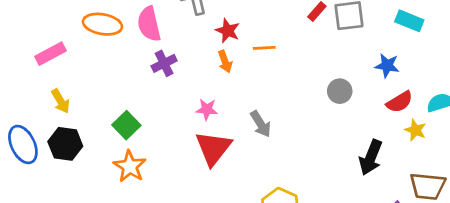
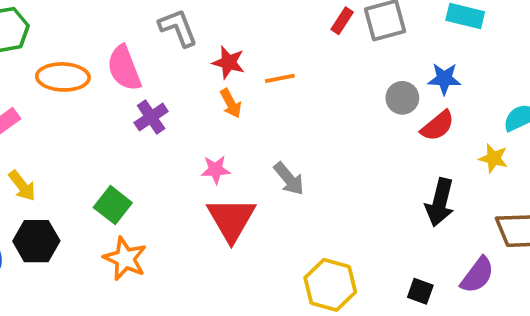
gray circle: (340, 91) -> (402, 98), moved
red semicircle: (400, 102) -> (438, 126), moved

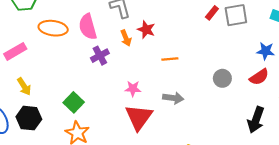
orange line: (280, 78) -> (170, 59), moved
gray circle: (402, 98) -> (222, 78), moved
orange arrow: (231, 103) -> (126, 38), moved
gray arrow: (289, 179) -> (173, 98), turned -48

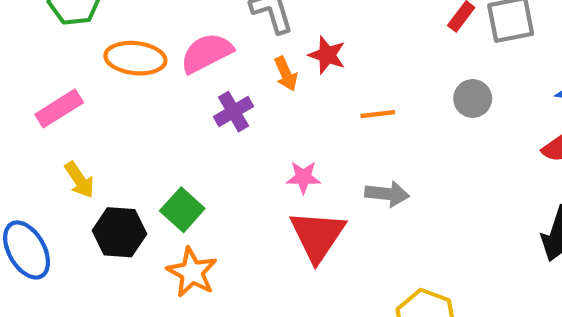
pink semicircle: (88, 27) -> (207, 53), turned 80
gray circle: (222, 78) -> (473, 98), moved
black hexagon: (29, 118) -> (119, 232), moved

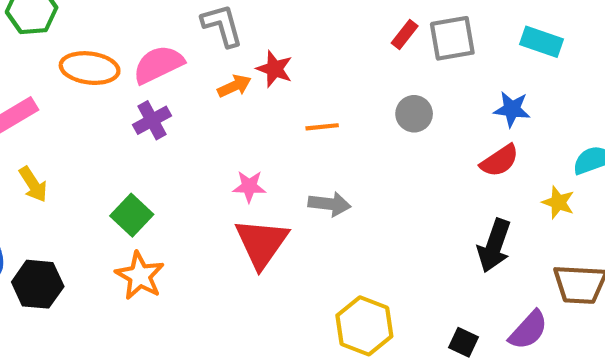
orange arrow: (286, 74) -> (234, 86), turned -92
purple cross: (233, 112) -> (152, 120), moved
black hexagon: (119, 232) -> (38, 284), moved

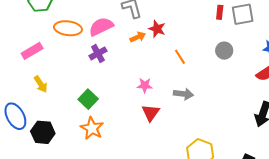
red rectangle: (405, 34) -> (220, 12), turned -32
orange line: (322, 127) -> (180, 57), turned 63
red triangle: (262, 243) -> (151, 113), size x0.7

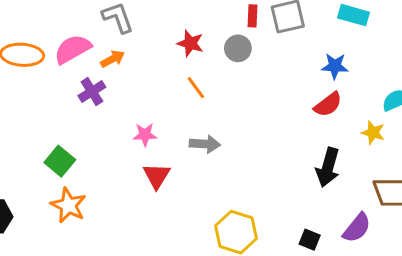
red star: (157, 29) -> (190, 43), moved
orange arrow: (138, 37) -> (113, 59), moved
gray circle: (224, 51) -> (238, 48), moved
purple cross: (98, 53) -> (92, 91), moved

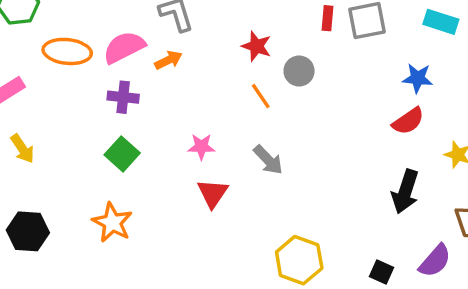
gray circle: (238, 48) -> (299, 71), moved
purple cross: (92, 91) -> (123, 97), moved, turned 36
gray arrow: (205, 144) -> (268, 160), turned 40
green square: (60, 161) -> (122, 154), moved

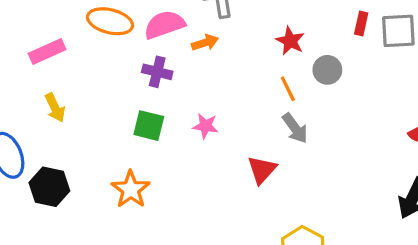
pink star: (201, 147) -> (205, 126), moved
green square: (122, 154) -> (149, 126), turned -36
gray arrow: (268, 160) -> (295, 128), moved
red triangle: (213, 193) -> (262, 170), moved

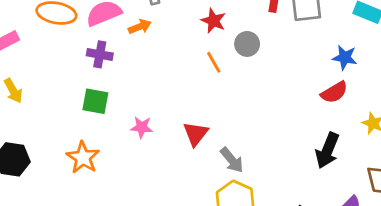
pink star: (205, 126) -> (142, 127), moved
gray arrow: (295, 128) -> (232, 160), moved

